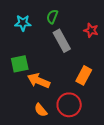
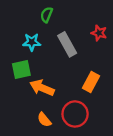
green semicircle: (52, 17) -> (47, 15), moved
cyan star: (23, 23) -> (32, 42), moved

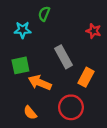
cyan star: (32, 42) -> (23, 30), moved
gray rectangle: (67, 44) -> (63, 57), moved
orange semicircle: (44, 120) -> (30, 113), moved

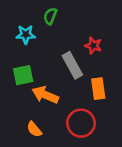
red star: (94, 31) -> (93, 46), moved
orange rectangle: (86, 77) -> (98, 89), turned -36

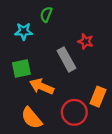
orange rectangle: (98, 89) -> (98, 97), moved, turned 30
orange semicircle: (34, 129) -> (32, 118), size x1.5

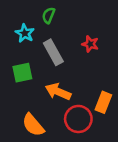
cyan star: (24, 31) -> (25, 33), turned 30
gray rectangle: (66, 59) -> (53, 52), moved
orange arrow: (42, 86) -> (58, 92), moved

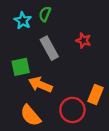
cyan star: (25, 33) -> (23, 21), moved
orange arrow: (58, 92) -> (40, 85), moved

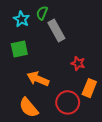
red star: (83, 40) -> (78, 63), moved
gray rectangle: (49, 48) -> (56, 30), moved
green square: (21, 67) -> (19, 49), moved

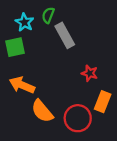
green square: (19, 49) -> (15, 47), moved
orange arrow: (38, 79) -> (22, 85), moved
orange semicircle: (29, 108) -> (42, 111), moved

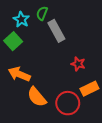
green square: (15, 47) -> (13, 41), turned -30
orange rectangle: (103, 102) -> (89, 89), turned 42

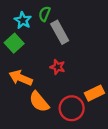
red star: (78, 64) -> (58, 67), moved

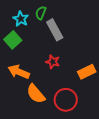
orange rectangle: (94, 93) -> (87, 72), moved

